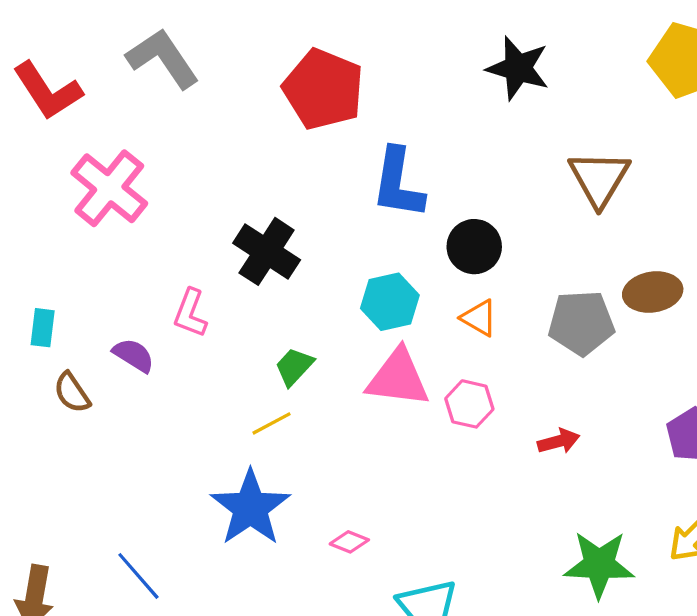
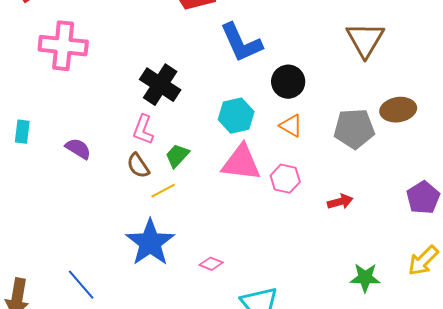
blue L-shape: (398, 183) -> (241, 43), turned -33
pink cross: (109, 188) -> (63, 46), turned -33
pink L-shape: (190, 313) -> (143, 130), moved
brown semicircle: (72, 393) -> (138, 166), moved
green star: (599, 565) -> (365, 278), size x0.7

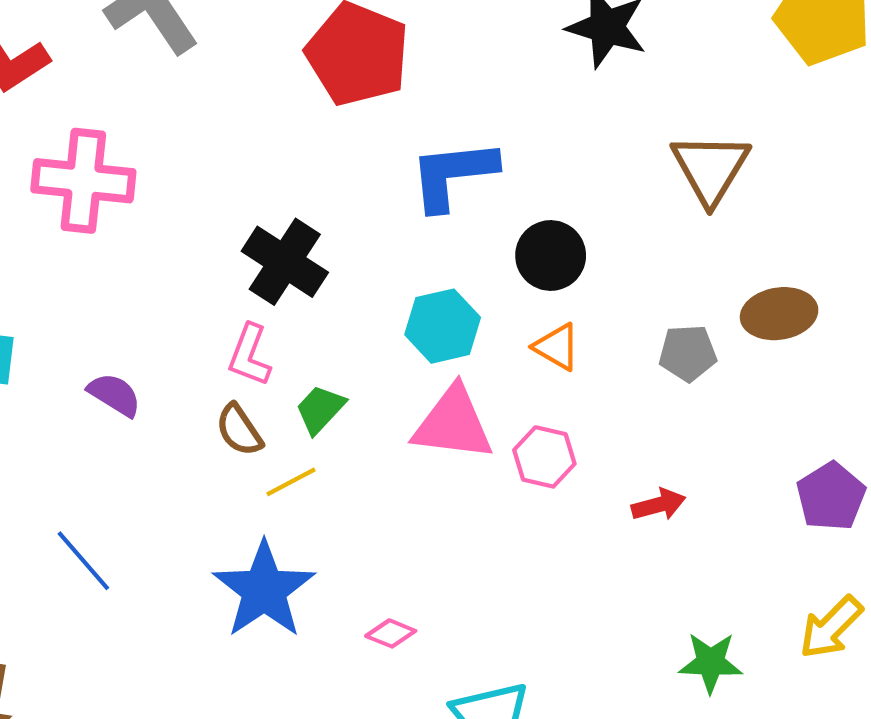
blue L-shape: (241, 43) -> (453, 175), turned 108
gray pentagon: (354, 129) -> (688, 353), size x0.7
blue line: (81, 285) -> (83, 561), moved

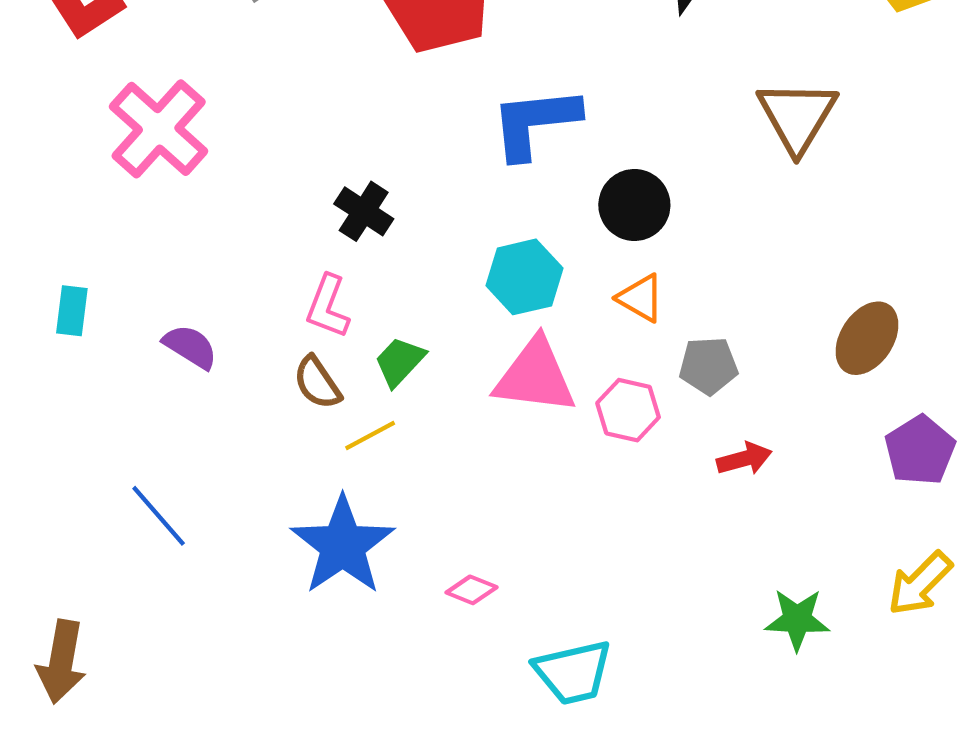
pink cross: (83, 181) -> (159, 129), turned 36
black cross: (285, 262) -> (364, 211), size x0.7
brown ellipse: (779, 314) -> (867, 338), moved, turned -48
gray pentagon: (688, 353) -> (708, 366), moved

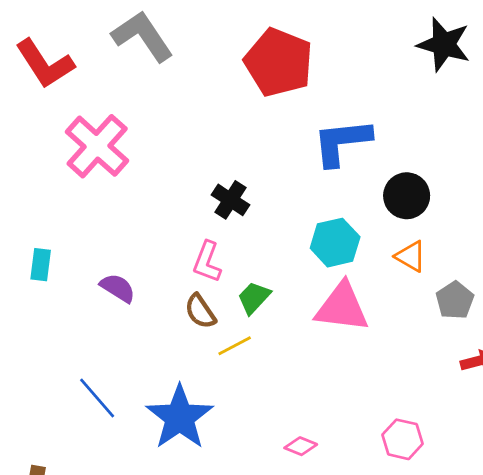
gray pentagon: (708, 366) -> (455, 300), turned -30
pink hexagon: (628, 410) -> (402, 439), moved
blue star: (343, 545) -> (180, 417), moved

